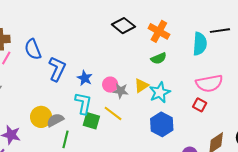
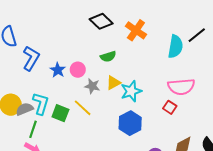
black line: (220, 31) -> (197, 35), turned -36
green semicircle: (159, 58) -> (108, 57), moved
pink circle: (110, 85) -> (78, 70), moved
cyan L-shape: (83, 103) -> (41, 104), moved

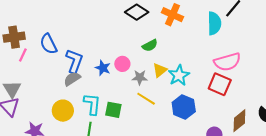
red square: (170, 107) -> (220, 84), size x1.6
yellow line: (83, 108) -> (146, 99), moved
gray semicircle: (25, 109) -> (72, 79), moved

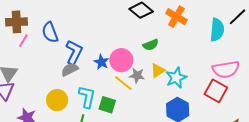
pink circle: (122, 64) -> (121, 60), size x1.5
yellow line: (146, 99) -> (123, 83), moved

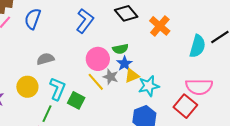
blue semicircle: (50, 32) -> (33, 19), turned 30
green semicircle: (151, 45) -> (120, 49), moved
blue L-shape: (74, 52) -> (85, 21), moved
blue star: (101, 62) -> (124, 64), moved

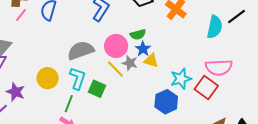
gray semicircle: (45, 59) -> (81, 50), moved, size x1.5
yellow triangle: (132, 76) -> (151, 61), turned 42
cyan star: (149, 86) -> (181, 79), moved

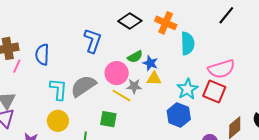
cyan semicircle: (215, 27) -> (188, 43), moved
blue star: (143, 49) -> (150, 63), moved
cyan L-shape: (78, 78) -> (58, 89), moved

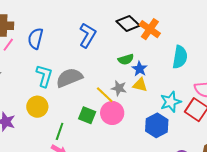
orange cross: (166, 23) -> (150, 29), moved
pink circle: (117, 73) -> (112, 113), moved

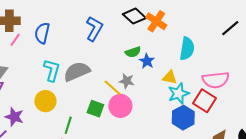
yellow triangle: (140, 85) -> (170, 77), moved
blue hexagon: (157, 125) -> (183, 118), moved

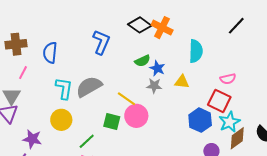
pink line: (15, 40) -> (23, 73), moved
pink semicircle: (216, 80) -> (228, 79), size x0.6
gray star: (127, 81) -> (154, 86), moved
cyan star: (179, 93) -> (229, 122), moved
green line: (68, 125) -> (87, 141), turned 36

